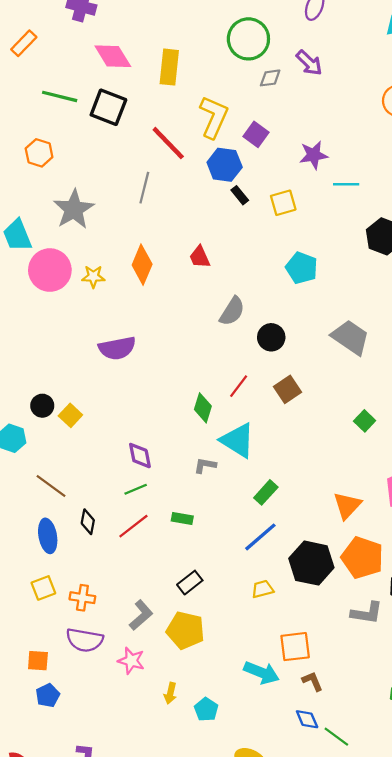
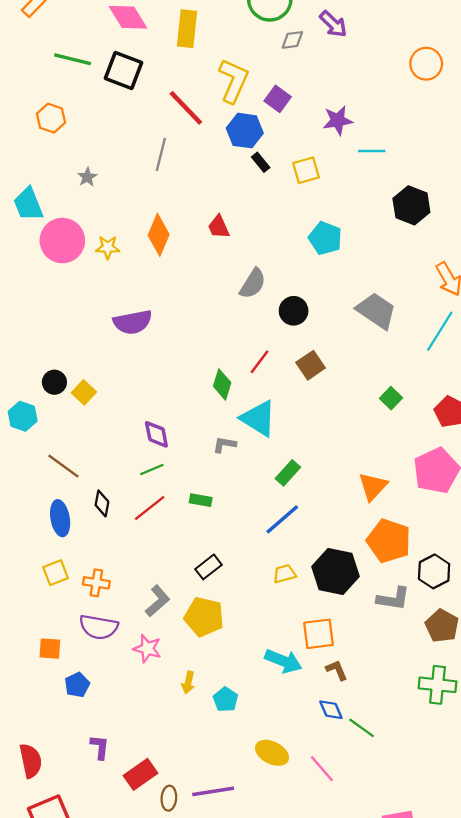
gray star: (74, 209) -> (87, 177), size x0.5
black hexagon: (311, 563) -> (335, 571), moved
blue pentagon: (48, 695) -> (77, 685), moved

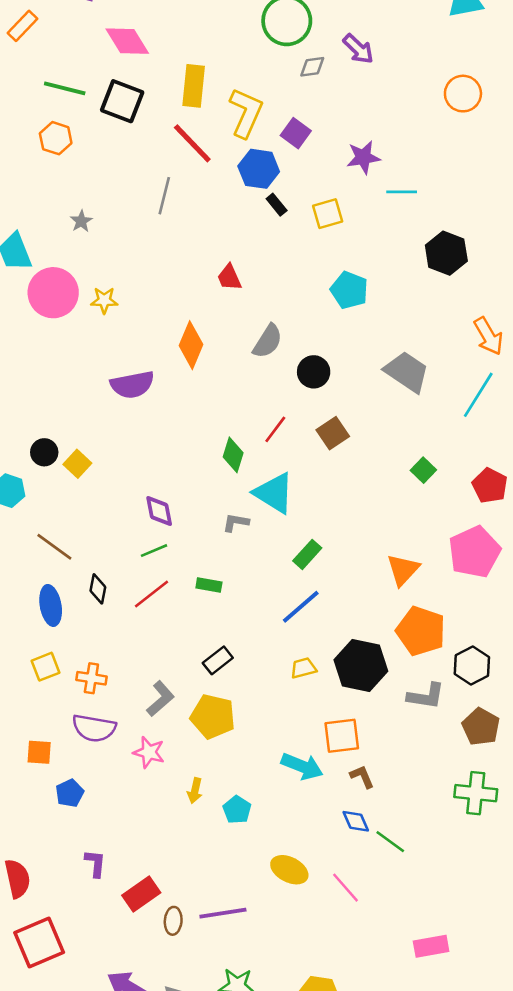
yellow rectangle: (187, 29) -> (194, 86), moved
orange hexagon: (51, 118) -> (56, 138), moved
orange diamond: (159, 235) -> (191, 345), moved

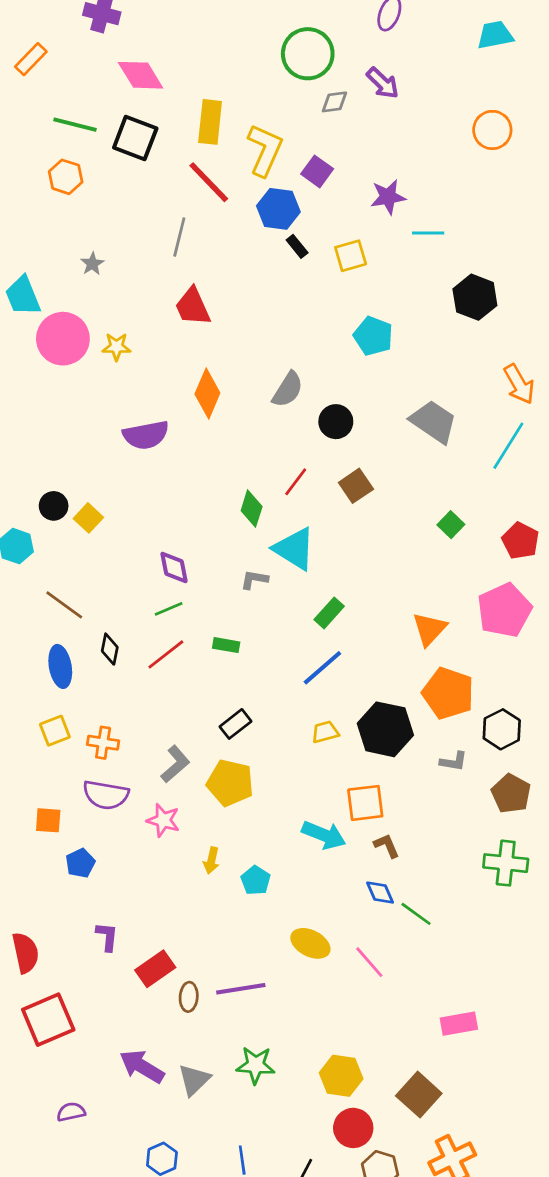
red trapezoid: (229, 277) -> (193, 307), moved, size x1.4
gray L-shape: (426, 696) -> (454, 761), size x0.7

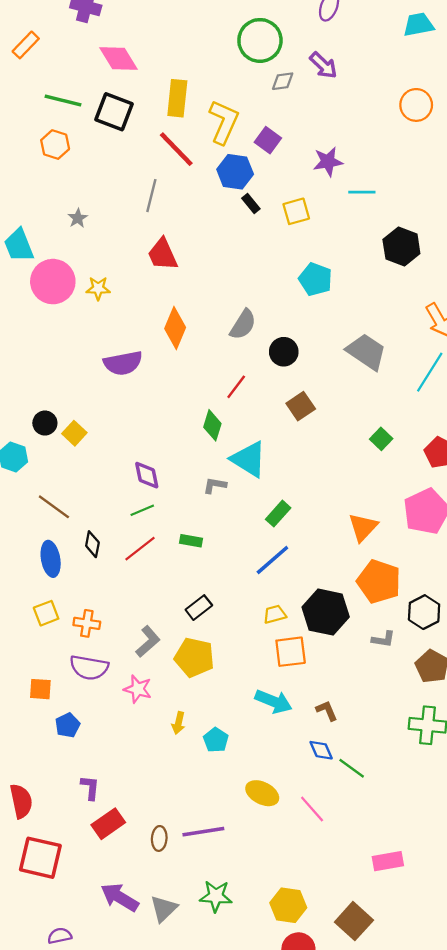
red line: (296, 482) -> (236, 387), moved
orange square: (365, 803) -> (291, 652), moved
red rectangle: (155, 969) -> (108, 824), moved
red square: (48, 1020) -> (40, 858), turned 36

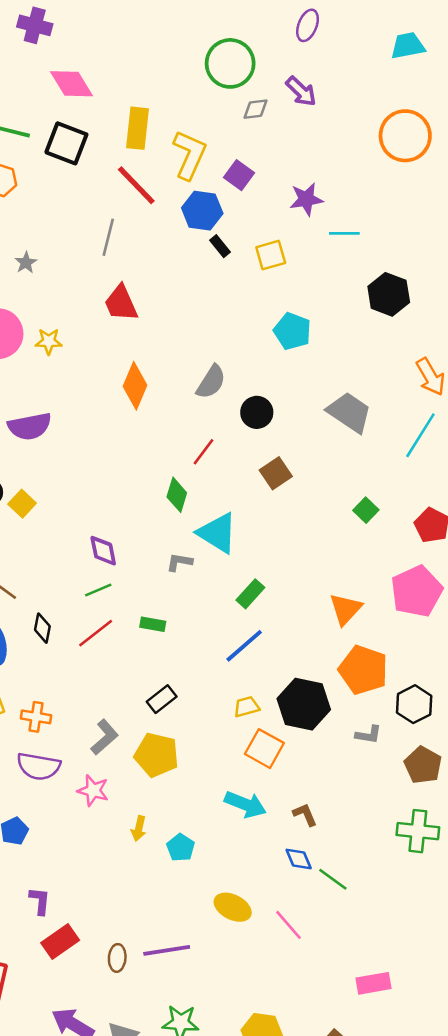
orange circle: (416, 105) -> (405, 136), size x1.4
purple semicircle: (123, 363) -> (30, 426), moved
orange square: (291, 652) -> (264, 749), turned 36

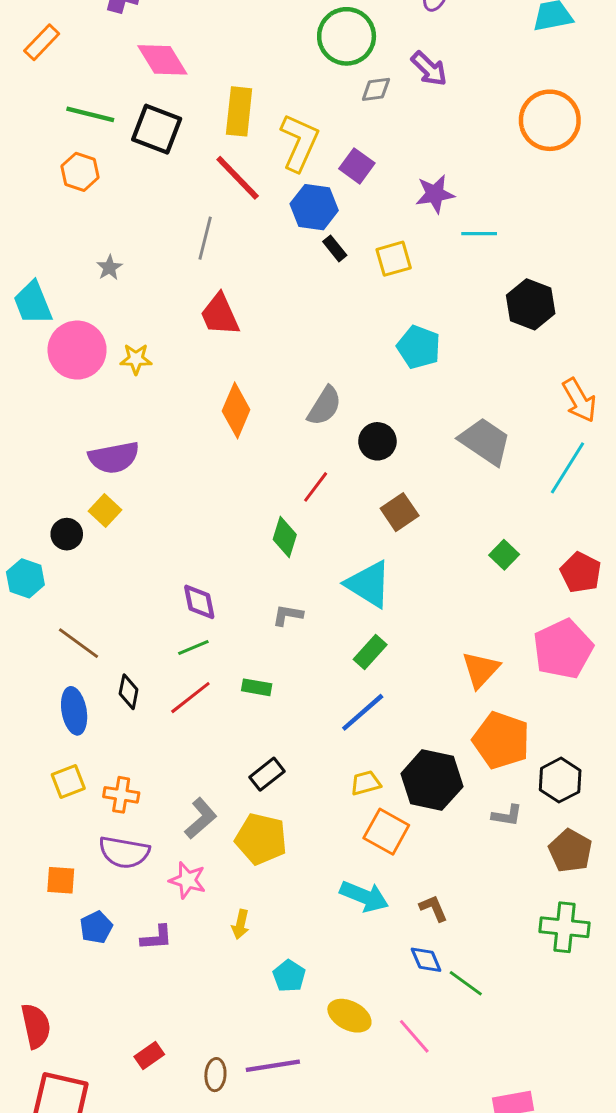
yellow square: (22, 504) -> (105, 511), moved
cyan triangle: (217, 533) -> (369, 584), moved
cyan pentagon: (181, 848) -> (289, 976), moved
purple L-shape: (40, 901) -> (157, 938), moved, turned 80
red rectangle: (60, 941) -> (149, 1055), size x0.7

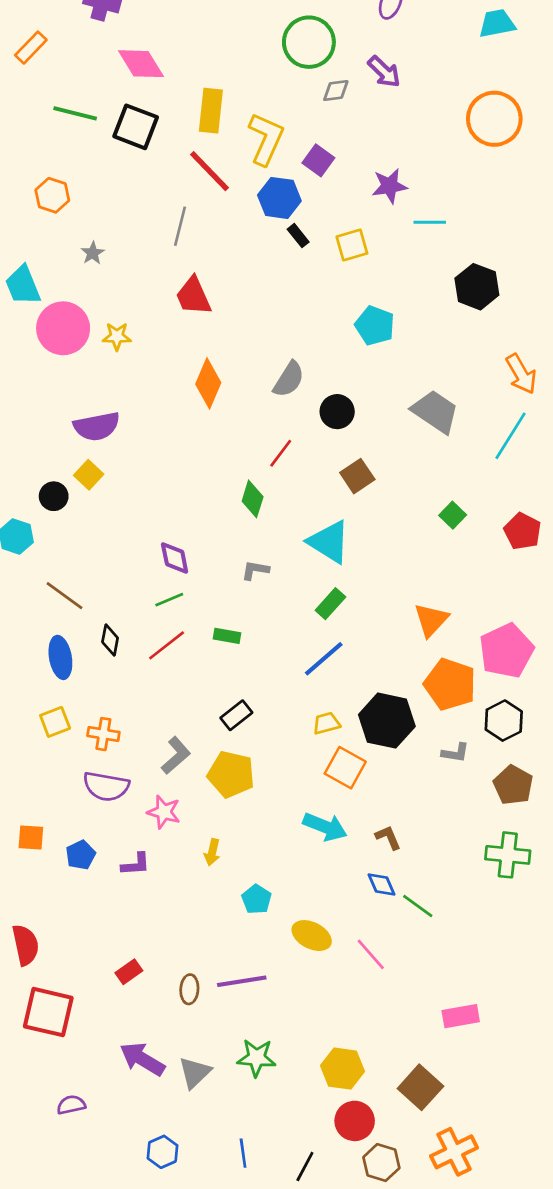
orange hexagon: (80, 172) -> (52, 195), moved
pink pentagon: (563, 649) -> (506, 651), moved
orange square: (61, 880) -> (31, 837), moved

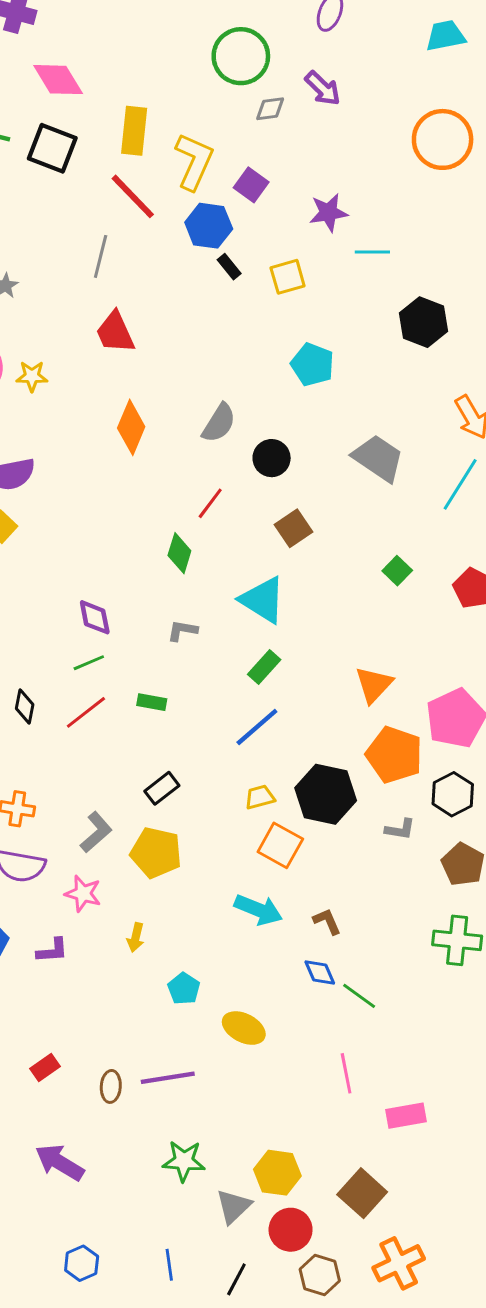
pink line: (371, 954) -> (346, 1073), moved, turned 30
gray triangle: (195, 1073) -> (234, 1206), moved

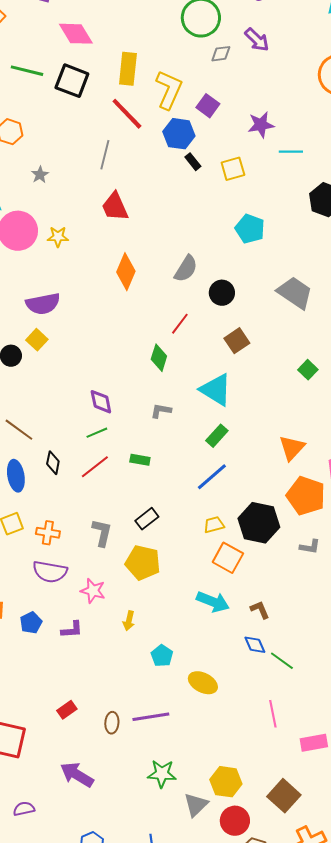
gray L-shape: (96, 832) -> (102, 533), moved, turned -36

